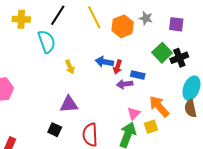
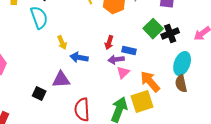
blue arrow: (104, 62) -> (79, 58), moved
pink triangle: (134, 113) -> (123, 73), moved
yellow square: (151, 127) -> (142, 102), size x1.6
black square: (55, 130) -> (39, 94), moved

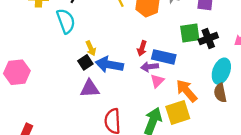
green square: (153, 29) -> (190, 33), turned 36
blue rectangle: (129, 51) -> (164, 57), size x1.5
blue arrow: (79, 58) -> (109, 65), size x1.4
black square: (39, 94) -> (85, 62), moved, turned 32

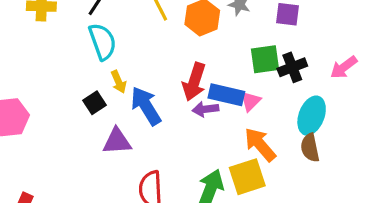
cyan semicircle: (66, 21) -> (103, 42), moved
red arrow: (142, 48) -> (194, 82), size x1.6
black square: (85, 62) -> (94, 103), moved
blue arrow: (109, 65) -> (146, 106), turned 48
pink triangle: (157, 81) -> (250, 101), moved

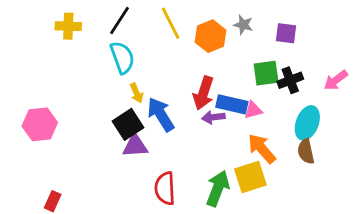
pink triangle: (250, 101) -> (253, 110), turned 30
black square: (94, 103) -> (128, 124), moved, size x1.5

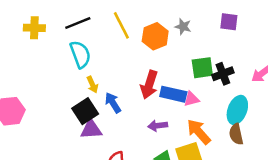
black line: (119, 21) -> (78, 23), turned 35
purple square: (286, 33) -> (229, 22), moved
blue arrow: (161, 114) -> (113, 103), size x0.7
purple arrow: (213, 117) -> (158, 126), moved

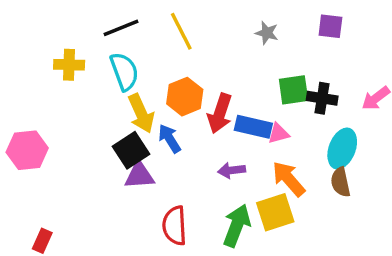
yellow cross: (34, 28) -> (69, 65), moved
orange hexagon: (155, 36) -> (185, 97), moved
black cross: (223, 74) -> (322, 98), turned 30
yellow arrow: (92, 85) -> (141, 113), size x1.6

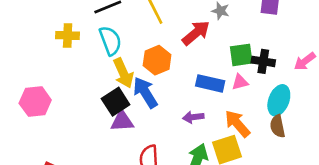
red arrow: (220, 113) -> (196, 33), moved, turned -148
pink triangle: (279, 133) -> (240, 82), moved
blue arrow: (170, 138) -> (145, 93), size x1.4

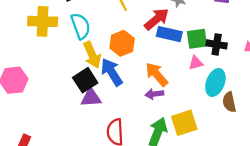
yellow cross: (68, 35) -> (43, 21), size x1.4
blue rectangle: (210, 83) -> (169, 34), moved
cyan ellipse: (279, 100) -> (215, 82), moved
orange arrow: (237, 124) -> (157, 74), moved

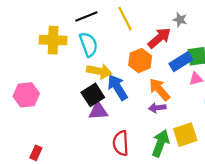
blue rectangle: (169, 34) -> (181, 62), moved, turned -45
orange hexagon: (122, 43) -> (140, 61), moved
yellow arrow: (92, 55) -> (99, 71), turned -55

